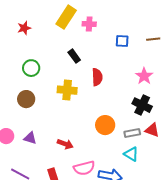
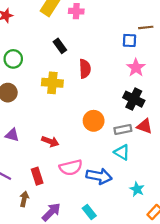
blue square: (122, 41) -> (129, 40), moved

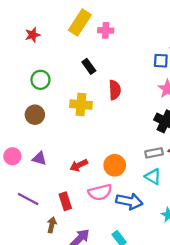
orange circle: (94, 121) -> (115, 165), moved
red arrow: (50, 141) -> (79, 165), turned 133

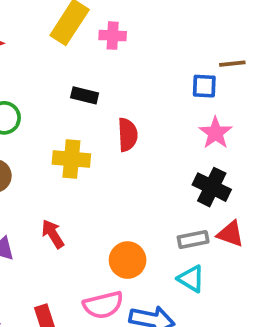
black rectangle: (89, 66) -> (85, 95), turned -40
red arrow: (79, 165) -> (53, 234), moved, turned 84

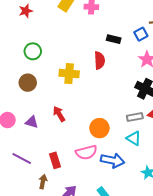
blue square: (204, 86) -> (141, 34), turned -32
black rectangle: (85, 95) -> (114, 39), moved

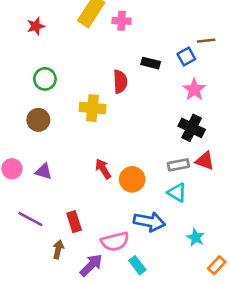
red semicircle: (99, 60) -> (120, 82), moved
red arrow: (59, 114) -> (103, 169), moved
pink semicircle: (86, 152) -> (115, 241), moved

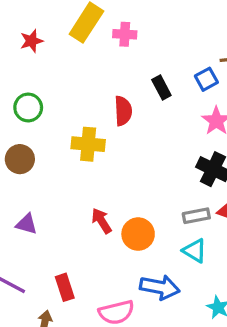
red star: (36, 26) -> (32, 41), moved
black rectangle: (151, 63) -> (161, 88), turned 48

